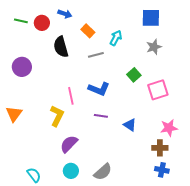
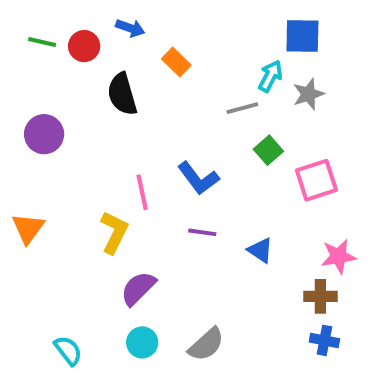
cyan arrow: (116, 38) -> (270, 76), moved
gray line: (96, 55) -> (242, 108), moved
blue L-shape: (99, 89) -> (198, 178), turned 30

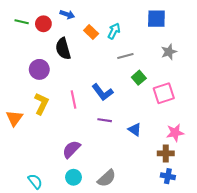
cyan arrow: (270, 76) -> (114, 31), moved
gray star: (308, 94) -> (169, 52), moved
purple circle: (44, 134) -> (39, 69), moved
yellow L-shape: (114, 232) -> (41, 104), moved

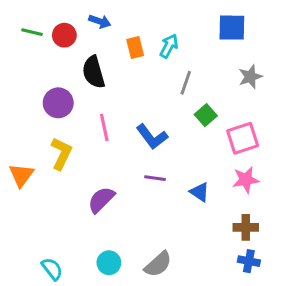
orange rectangle: (91, 32) -> (135, 47), turned 32
gray line: (125, 56) -> (186, 83), turned -56
pink line: (73, 99) -> (104, 127), moved
pink star: (175, 133) -> (246, 180), moved
purple semicircle: (71, 149) -> (101, 200), moved

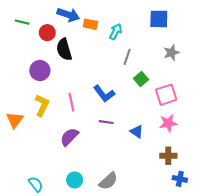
blue arrow: (100, 21) -> (68, 15), size x1.5
red circle: (64, 35) -> (47, 33), moved
orange rectangle: (135, 47) -> (90, 24), moved, turned -64
pink line: (104, 127) -> (71, 102), moved
blue cross: (249, 261) -> (180, 179), moved

